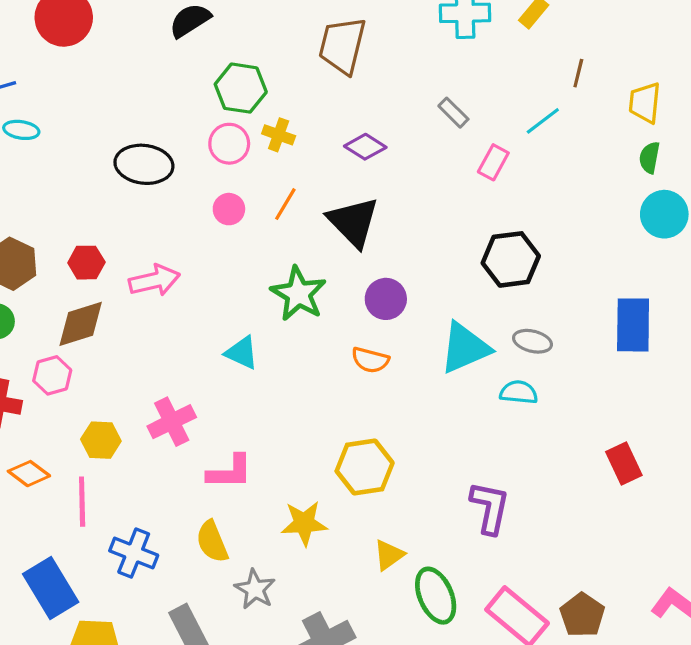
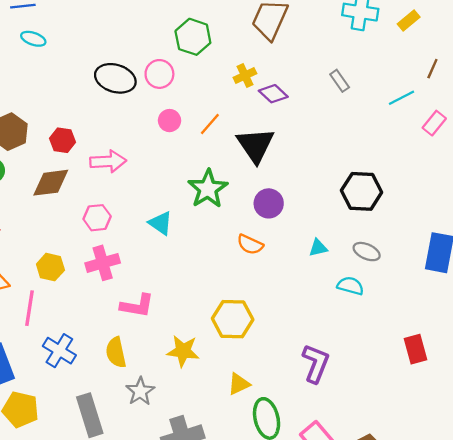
yellow cross: (279, 135) -> (245, 75), moved, turned 35
pink circle: (229, 144) -> (159, 74), moved
pink rectangle: (493, 162) -> (434, 123), moved
cyan triangle: (465, 348) -> (318, 248), size x0.5
pink hexagon: (52, 375) -> (97, 218), moved

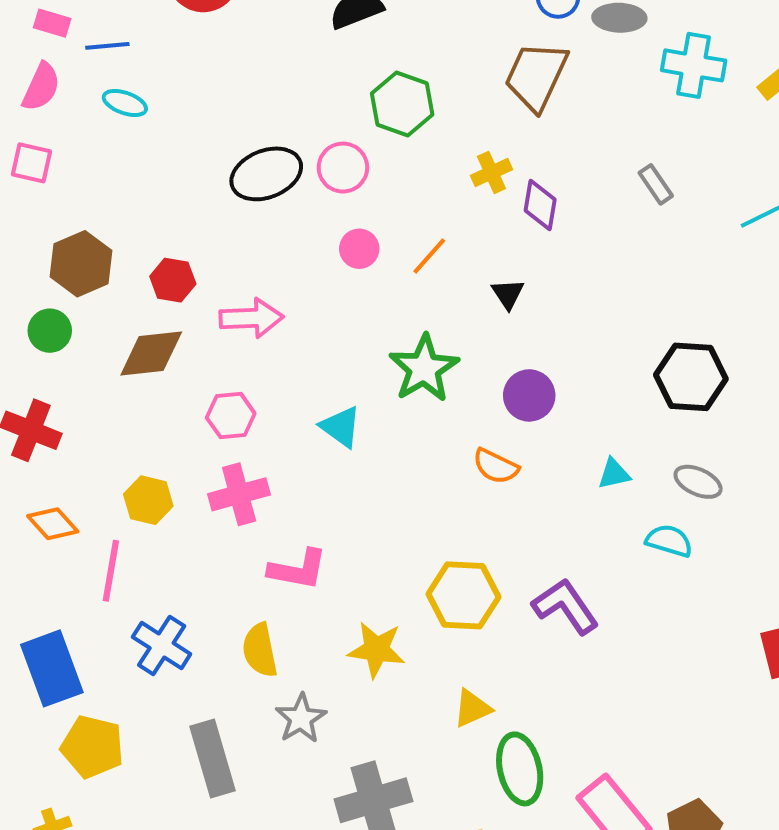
black ellipse: (115, 78) -> (266, 174), turned -39
purple diamond: (273, 94) -> (540, 205), turned 56
black triangle: (255, 145) -> (508, 294), size x0.5
purple L-shape: (316, 363) -> (566, 606), moved, turned -57

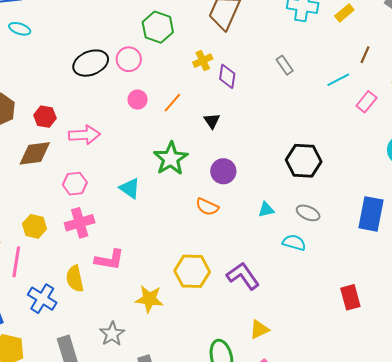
yellow semicircle: (260, 650) -> (75, 279), moved
yellow triangle: (472, 708) -> (259, 329), moved

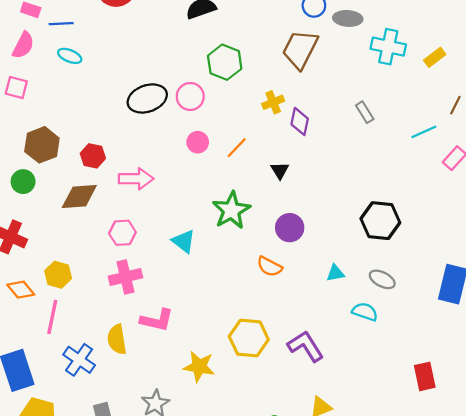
yellow hexagon: (34, 226) -> (58, 275), moved

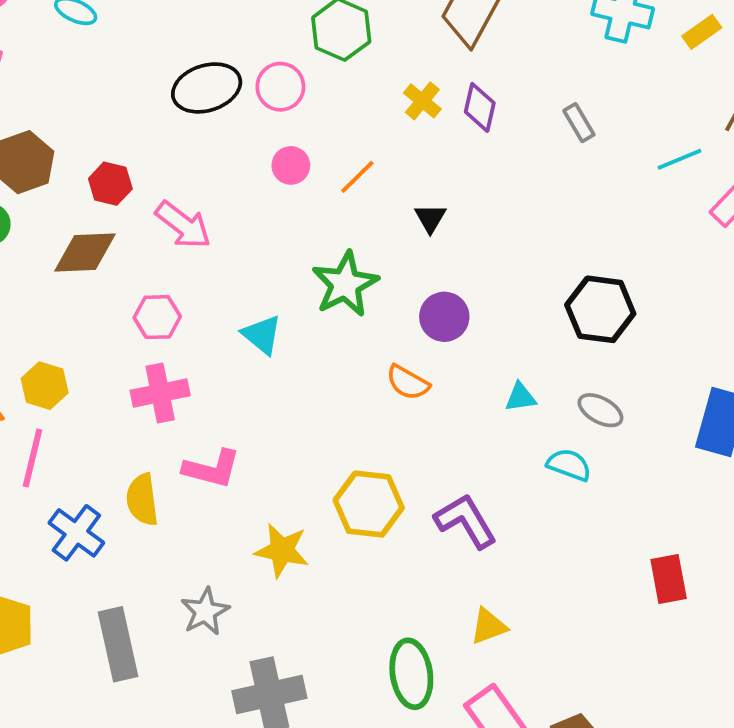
yellow cross: (273, 102) -> (422, 101), turned -30
purple diamond: (300, 121) -> (480, 107), moved
pink arrow: (136, 179) -> (183, 225), turned 36

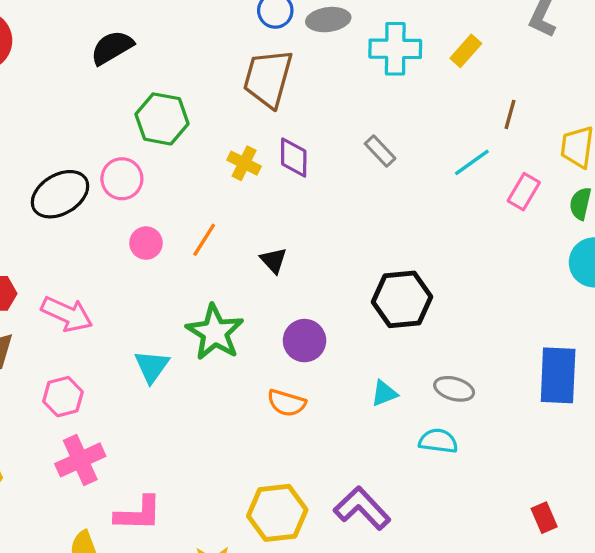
black hexagon: (600, 309) -> (402, 299), moved
cyan triangle: (262, 335) -> (152, 366), moved, turned 39
red rectangle: (669, 579) -> (544, 518), size x0.7

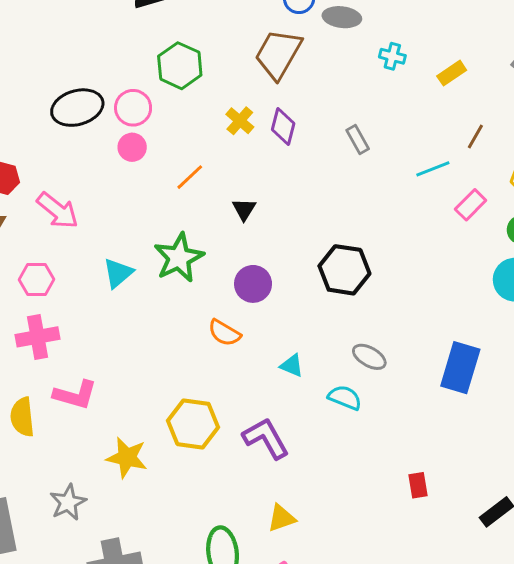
cyan cross: (395, 49) -> (392, 56), size x0.6
pink circle: (146, 243) -> (132, 147), moved
cyan triangle: (384, 393) -> (292, 365), moved, turned 30

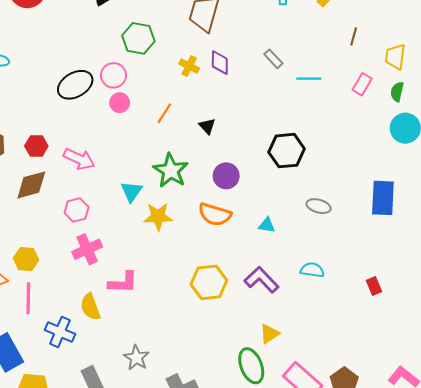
cyan line: (433, 169) -> (309, 79), moved, turned 35
orange semicircle: (224, 333) -> (215, 214), size x1.4
cyan semicircle: (345, 398) -> (312, 270), moved
yellow star: (127, 458) -> (158, 217), moved
yellow triangle: (282, 518) -> (269, 334), moved

